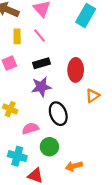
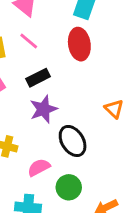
red ellipse: (76, 70) -> (79, 44), moved
orange triangle: (93, 96) -> (114, 109), turned -32

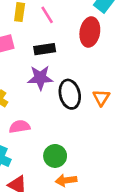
black ellipse: (73, 141) -> (70, 94), moved
green circle: (69, 187) -> (55, 156), moved

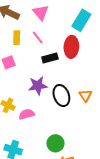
black rectangle: (45, 49) -> (50, 58), moved
pink semicircle: (20, 127) -> (27, 114), moved

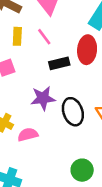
green circle: (55, 143) -> (82, 170), moved

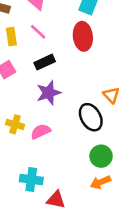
black rectangle: (59, 63) -> (45, 62), moved
black ellipse: (73, 112) -> (91, 117), moved

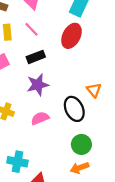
red ellipse: (83, 36) -> (71, 36), turned 30
pink semicircle: (41, 132) -> (40, 118), moved

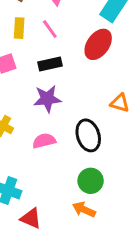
orange triangle: (94, 90) -> (120, 103), moved, turned -42
orange arrow: (80, 168) -> (84, 209), turned 36

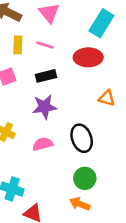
pink line: (50, 29) -> (45, 45), turned -36
red ellipse: (98, 44) -> (88, 57), turned 56
orange triangle: (120, 103) -> (107, 98), moved

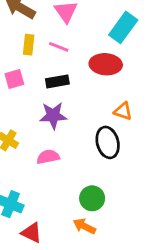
black ellipse: (82, 138) -> (108, 142), moved

